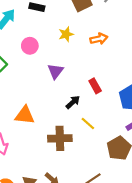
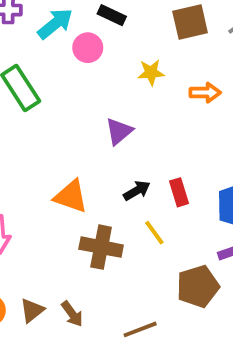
pink circle: (30, 46) -> (88, 48), moved
red rectangle: (95, 86) -> (179, 192), moved
orange triangle: (25, 115) -> (71, 196), moved

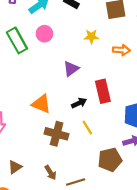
pink circle: (88, 48) -> (44, 34), moved
red rectangle: (179, 192) -> (103, 91), moved, size x1.5
brown arrow: (72, 314) -> (51, 173), moved

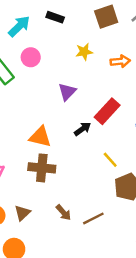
red rectangle: (103, 91) -> (107, 111), turned 65
yellow line: (87, 128) -> (110, 160), moved
brown cross: (57, 134) -> (42, 168), moved

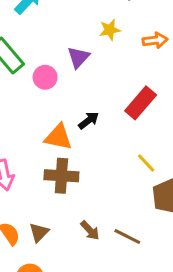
pink circle: (31, 57) -> (45, 77), moved
purple triangle: (67, 92) -> (78, 57), moved
black arrow: (82, 129) -> (89, 120), moved
brown line: (93, 218) -> (127, 237), turned 55

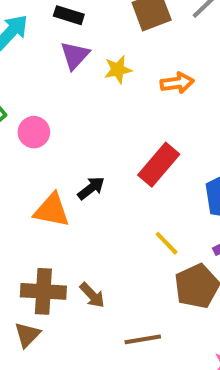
purple triangle: (78, 57) -> (75, 55), moved
brown cross: (61, 176) -> (43, 291), moved
brown arrow: (90, 230) -> (92, 295), moved
brown line: (127, 237) -> (143, 339), turned -36

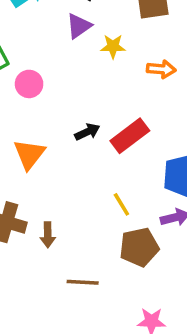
black arrow: (91, 188) -> (87, 132), moved
orange triangle: (52, 210) -> (29, 154), turned 44
brown arrow: (92, 295) -> (48, 235), turned 30

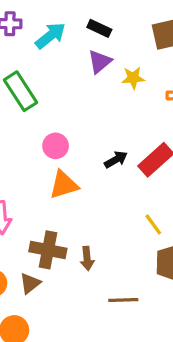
pink circle: (29, 84) -> (56, 146), moved
orange triangle: (29, 154) -> (64, 185), turned 40

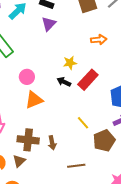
yellow star: (133, 78) -> (70, 63), moved
black arrow: (116, 160) -> (64, 82), turned -120
yellow line: (153, 224) -> (83, 123), moved

